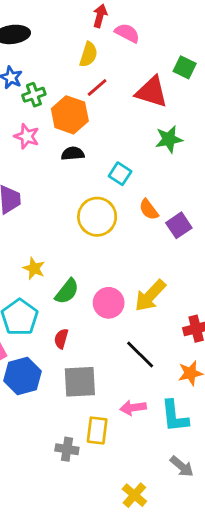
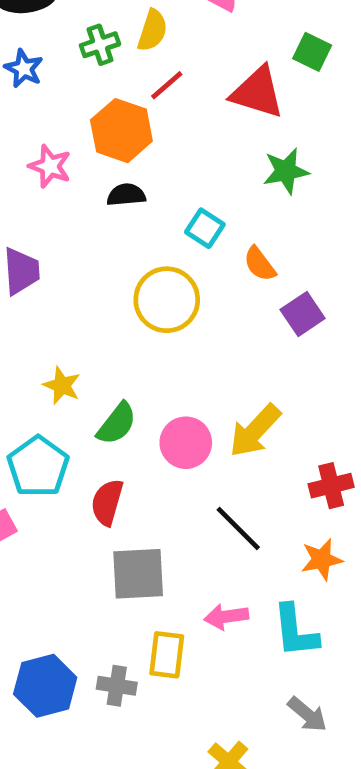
green cross: (34, 95) -> (100, 45), moved
orange semicircle: (149, 210) -> (260, 264), moved
red semicircle: (61, 339) -> (107, 502), size x1.4
blue hexagon: (22, 376) -> (45, 686), moved

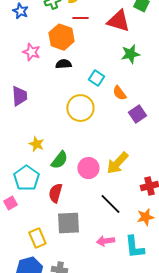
red line: (167, 85) -> (80, 18), turned 42
yellow rectangle: (167, 655) -> (37, 238), moved, turned -30

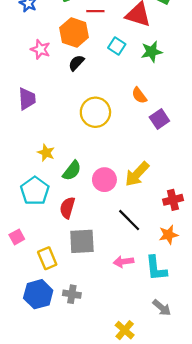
black semicircle: (63, 64) -> (76, 63), turned -42
cyan square: (96, 78) -> (117, 46), moved
pink square: (10, 203) -> (17, 237), moved

